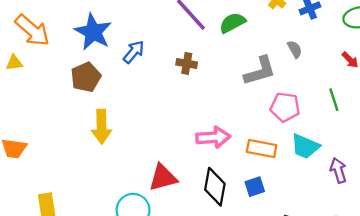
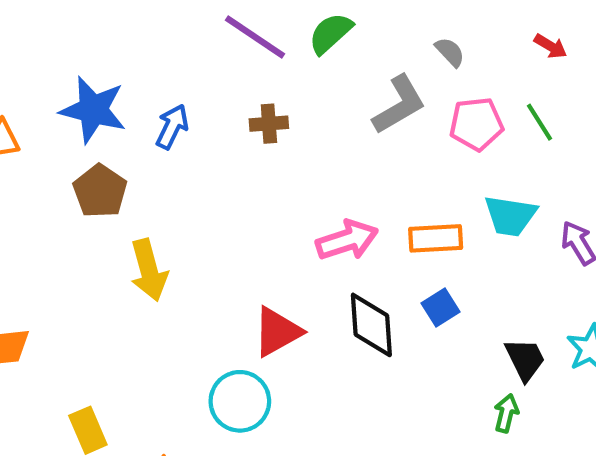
pink pentagon: (285, 107) -> (476, 124), moved

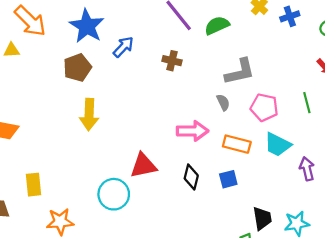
gray semicircle: (450, 52) -> (223, 102), moved
pink pentagon: (476, 124) -> (264, 107), moved
black diamond: (371, 325) -> (191, 177), size x0.7

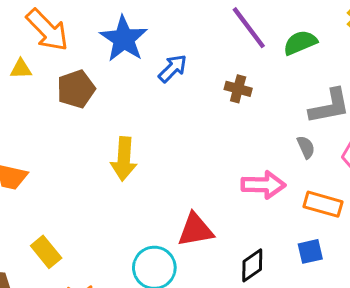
brown pentagon: (77, 68) -> (76, 89), moved
black diamond: (191, 177) -> (252, 265), moved, turned 40
yellow rectangle: (34, 185) -> (46, 252), turned -35

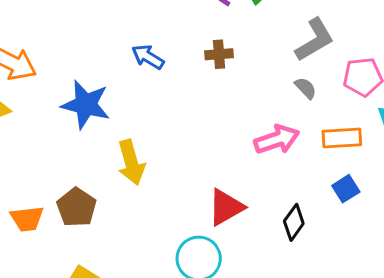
blue star: (124, 39) -> (86, 105), moved
blue arrow: (173, 68) -> (148, 57), turned -84
brown pentagon: (76, 89) -> (76, 207), moved

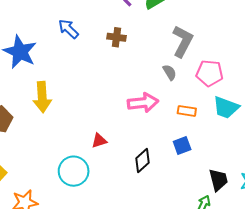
gray L-shape: (315, 40) -> (183, 41), turned -44
orange rectangle: (342, 138) -> (187, 111), size x0.7
red triangle: (226, 207) -> (99, 141), size x0.6

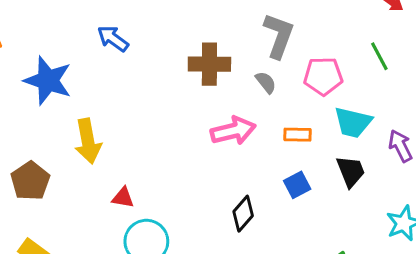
brown cross: (116, 37) -> (209, 64), moved, size x1.5
red triangle: (99, 141) -> (123, 198), moved, turned 35
black trapezoid: (218, 180) -> (351, 171), moved

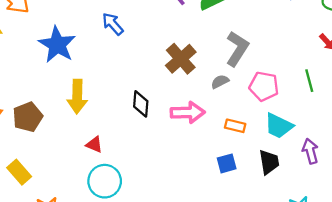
brown cross: (209, 64) -> (181, 59), turned 36
gray semicircle: (266, 82) -> (220, 82), turned -90
black diamond: (243, 214) -> (141, 104), moved, turned -48

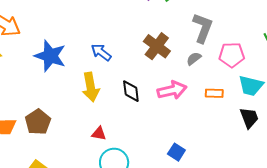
blue arrow: (113, 24) -> (101, 52), moved
yellow arrow: (77, 97) -> (91, 87), moved
blue square: (227, 163) -> (176, 152), moved, turned -30

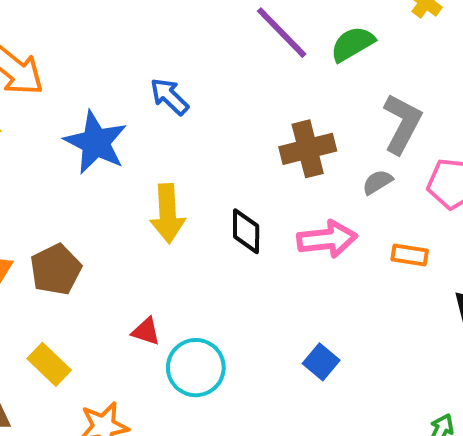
brown cross: (157, 46) -> (308, 149), turned 32
blue arrow: (101, 52) -> (169, 96), moved
red triangle: (99, 134) -> (146, 331), moved

